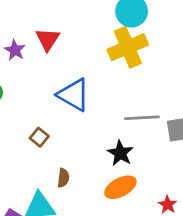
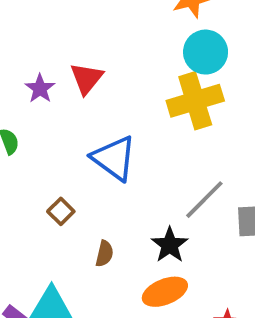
gray line: (142, 118) -> (204, 200), turned -48
brown semicircle: (63, 178) -> (104, 254), moved

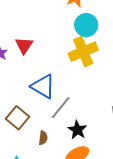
gray line: (204, 200) -> (61, 108), moved
brown square: (61, 211) -> (18, 118), size x1.6

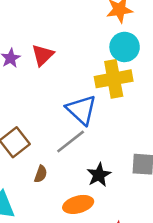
blue triangle: (43, 87) -> (81, 110), moved
black star: (77, 130) -> (99, 175), moved

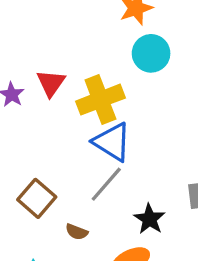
yellow cross: (114, 79) -> (100, 100), moved
brown semicircle: (41, 174) -> (77, 232), turned 102

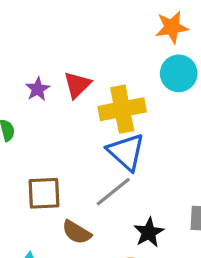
brown square: (37, 198) -> (44, 193), turned 36
brown semicircle: (77, 232) -> (77, 232), size x1.4

